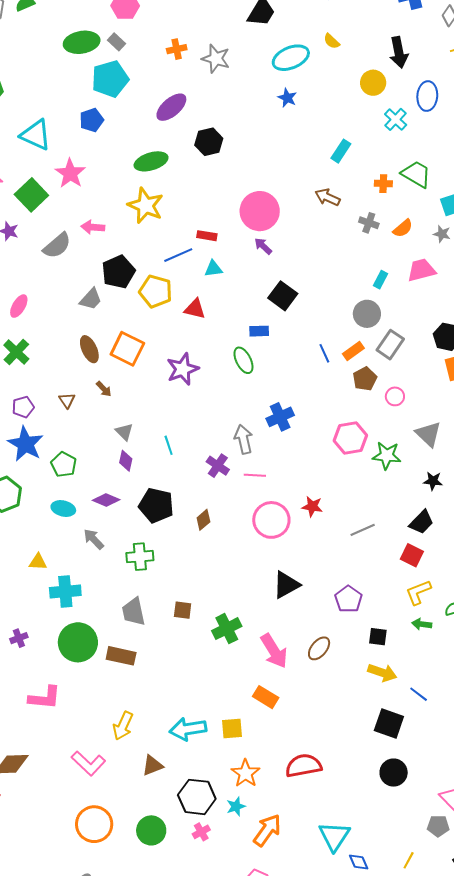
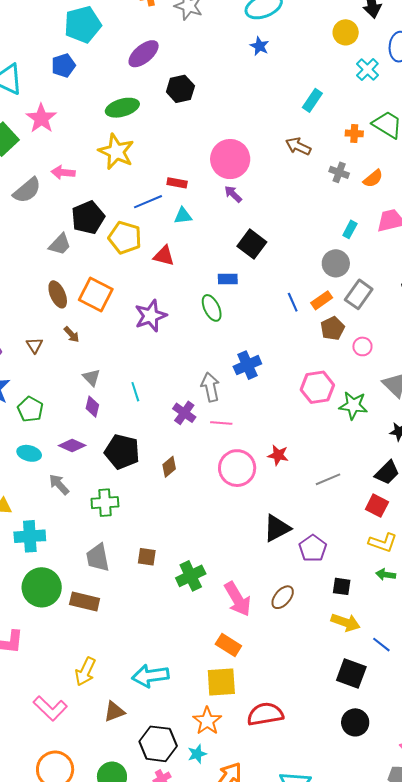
black triangle: (286, 585) -> (277, 528), moved
yellow L-shape: (418, 592) -> (383, 543), turned -140
yellow square: (232, 728) -> (221, 682), moved, size x1.4

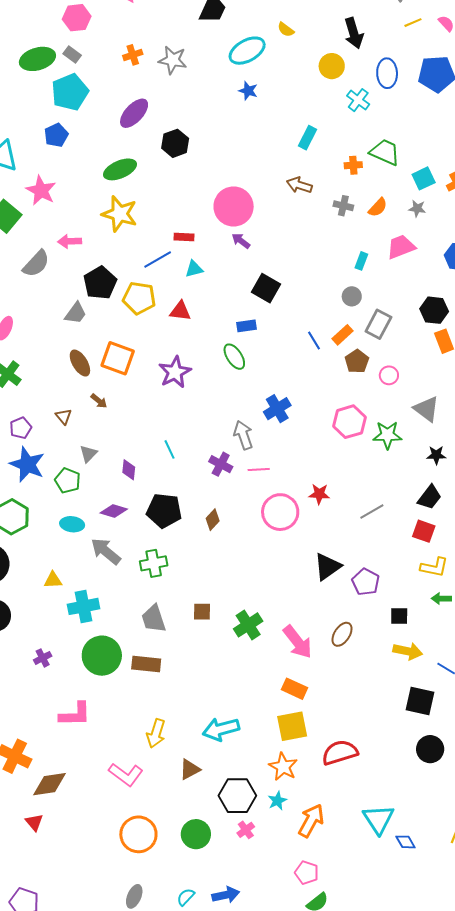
gray circle: (336, 263) -> (352, 296), size x0.7
gray triangle: (91, 378) -> (88, 454), moved, turned 36
gray arrow: (59, 484) -> (106, 551), size x1.4

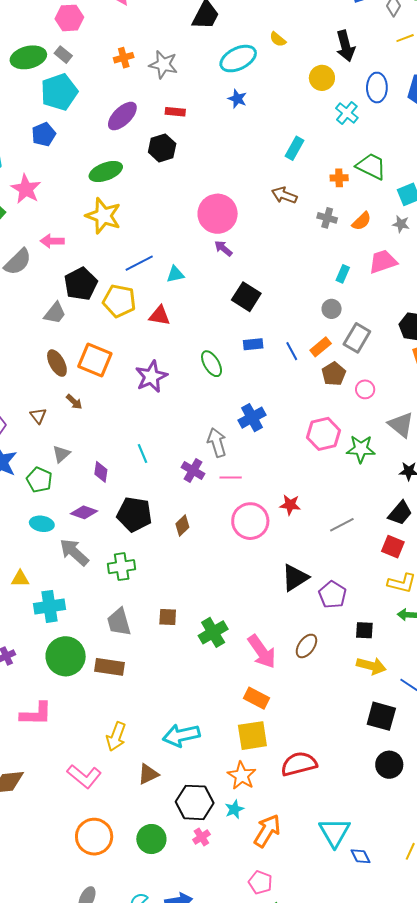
red rectangle: (184, 237) -> (175, 112), moved
blue rectangle: (247, 326) -> (253, 344), moved

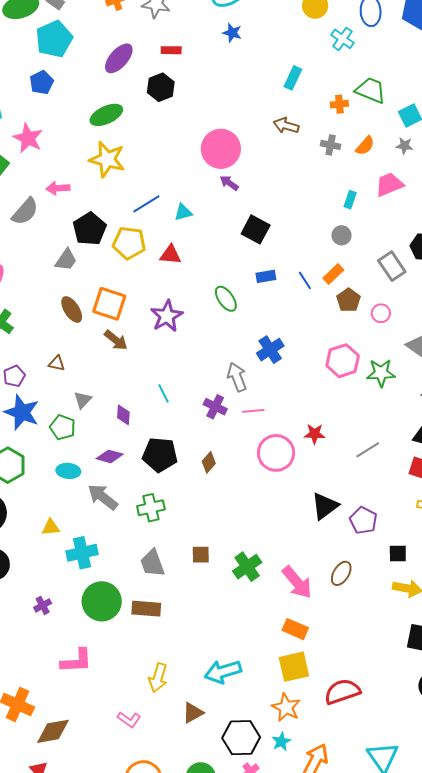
gray rectangle: (357, 338) -> (392, 266), moved, turned -60
brown arrow: (74, 402) -> (116, 340), moved, size x1.4
brown triangle: (38, 416) -> (57, 363), turned -36
pink L-shape: (84, 776) -> (129, 720), size x0.7

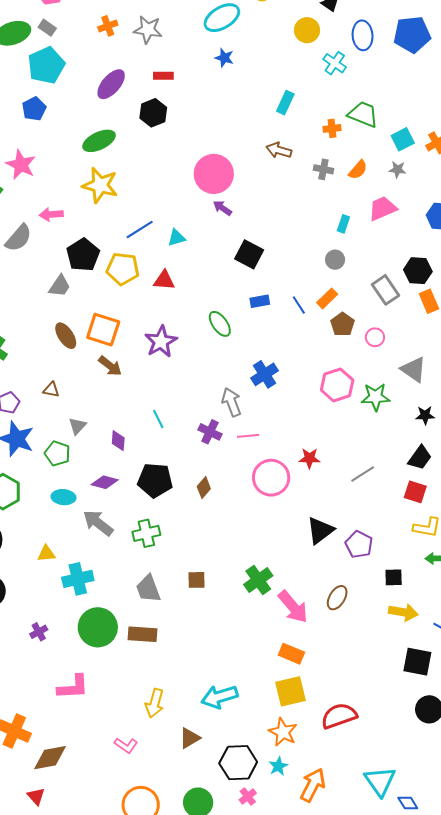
green cross: (247, 567) -> (258, 580), moved

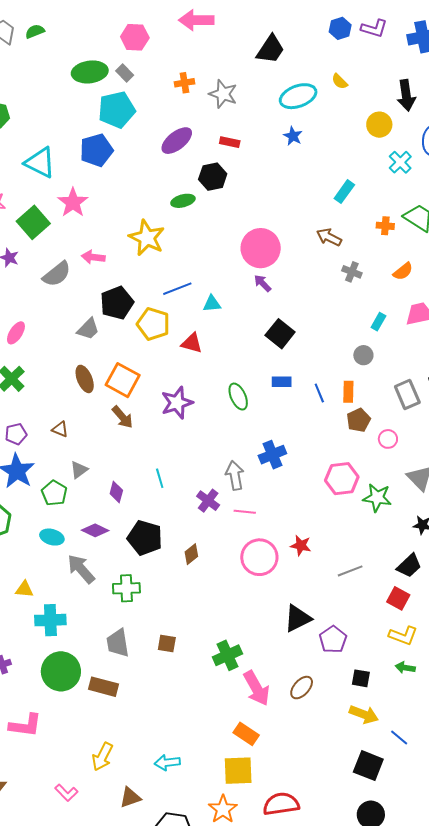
blue pentagon: (34, 109) -> (96, 150), size x1.4
green ellipse: (99, 141) -> (183, 201), moved, size x0.7
gray cross: (323, 169) -> (352, 272), moved
orange rectangle: (327, 298) -> (348, 392), turned -55
cyan arrow: (219, 697) -> (167, 763), size x0.7

